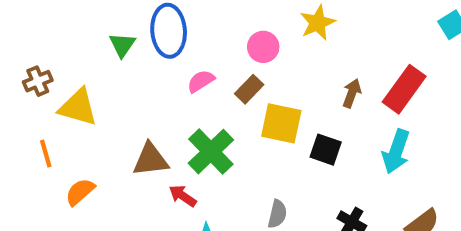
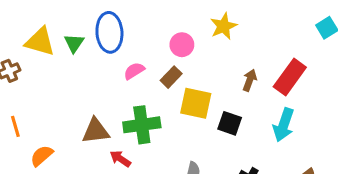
yellow triangle: (78, 107) -> (40, 42), moved
green cross: (211, 152) -> (142, 125), turned 36

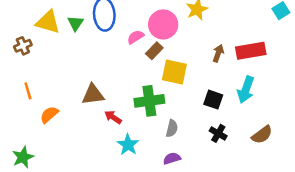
pink circle: (182, 45) -> (163, 24), size x1.5
pink semicircle: (134, 71) -> (136, 37), moved
red rectangle: (290, 77) -> (251, 51), turned 44
black square: (230, 123) -> (213, 100), moved
green cross: (142, 125) -> (149, 101), moved

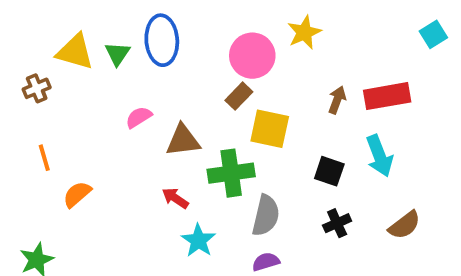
pink semicircle: (136, 37) -> (139, 117), moved
cyan arrow: (246, 90) -> (379, 156), turned -40
brown triangle: (93, 95) -> (183, 140), moved
gray semicircle: (172, 128) -> (266, 215), size x1.5
black cross: (218, 133) -> (337, 223), turned 36

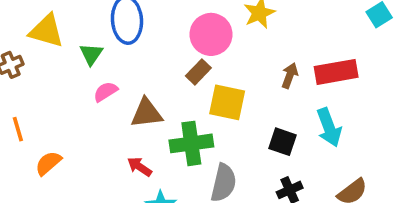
green triangle: (117, 54) -> (91, 54), moved

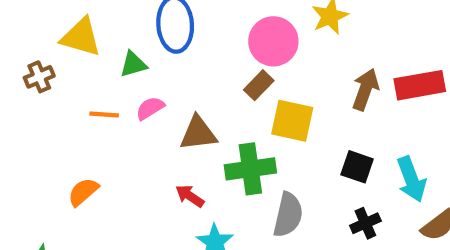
green triangle: (91, 54) -> (133, 64), turned 40
brown arrow: (290, 76) -> (365, 89), size x1.4
cyan arrow: (329, 127) -> (411, 179), moved
orange line: (18, 129) -> (104, 114), moved, turned -70

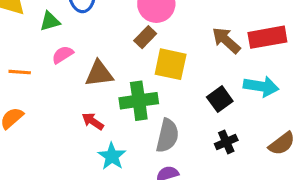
brown arrow: (365, 89) -> (226, 40), turned -68
orange line: (104, 114) -> (20, 72), moved
black square: (357, 167) -> (220, 99), turned 35
cyan arrow: (411, 179) -> (261, 86), moved, turned -60

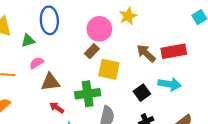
brown triangle: (99, 74) -> (50, 82), moved

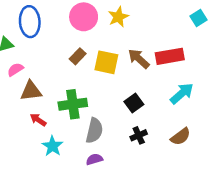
pink circle: (99, 29) -> (84, 17), moved
yellow square: (109, 69) -> (106, 62), moved
cyan arrow: (170, 84) -> (182, 93), moved, turned -50

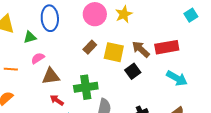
cyan arrow: (182, 93) -> (177, 78), turned 70
black square: (134, 103) -> (133, 71), moved

